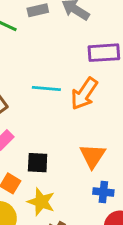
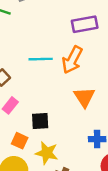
orange triangle: (93, 156) -> (84, 97), moved

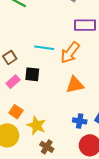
orange triangle: (84, 97) -> (75, 85), turned 42
black square: (40, 121) -> (32, 74), moved

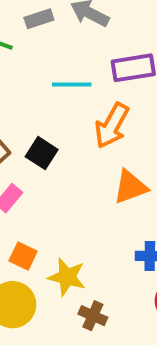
cyan line: (44, 48) -> (72, 84), moved
black square: (32, 74) -> (42, 153), moved, turned 35

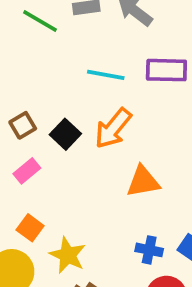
orange arrow: (112, 126) -> (113, 128), moved

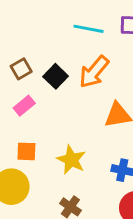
orange square: (30, 228) -> (26, 151), turned -35
yellow star: (68, 255) -> (71, 160), moved

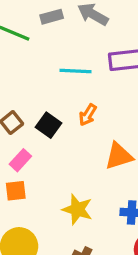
orange arrow: (94, 72) -> (88, 115), size x0.6
orange square: (26, 151) -> (16, 191), moved

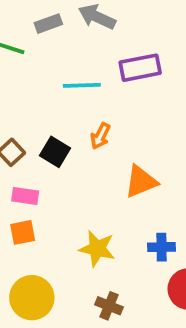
pink rectangle: (20, 160) -> (25, 196), turned 60

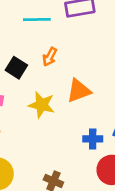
yellow star: (97, 249) -> (42, 105), moved

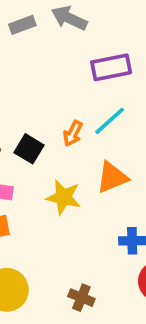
cyan line: (37, 20) -> (110, 121), moved, turned -40

